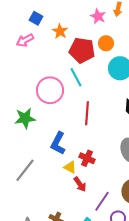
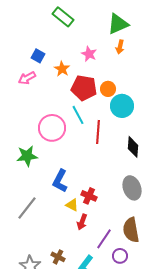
pink star: (98, 16) -> (89, 54), moved
orange circle: (106, 43) -> (108, 89), moved
red line: (87, 113) -> (98, 132), moved
red arrow: (80, 184) -> (82, 222), turned 56

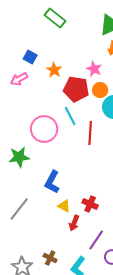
pink star: (89, 54) -> (94, 69), moved
red cross: (89, 196) -> (90, 204), moved

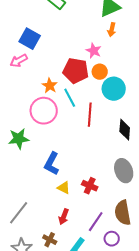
blue square: (30, 57) -> (30, 39), size x1.5
orange star: (54, 70) -> (50, 86), moved
gray line: (19, 209) -> (19, 213), moved
red arrow: (74, 223) -> (64, 217), moved

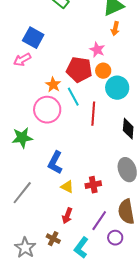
red cross: (90, 186) -> (93, 185), turned -35
gray line: (19, 213) -> (22, 193), moved

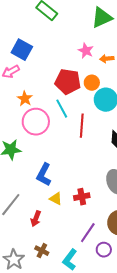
orange arrow: (115, 29) -> (107, 59), moved, turned 72
pink star: (97, 50) -> (86, 51), moved
orange star: (53, 85) -> (25, 99), moved
red arrow: (67, 216) -> (36, 219), moved

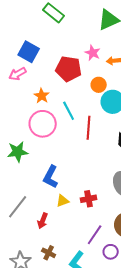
red pentagon: (68, 82) -> (69, 69), moved
orange star: (25, 99) -> (42, 96), moved
yellow triangle: (56, 199) -> (63, 201), turned -48

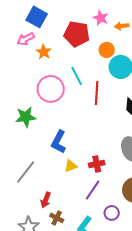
orange star: (42, 96) -> (44, 52), moved
red arrow: (43, 221) -> (46, 200), moved
purple line: (95, 235) -> (93, 190), moved
purple circle: (111, 252) -> (112, 213), moved

